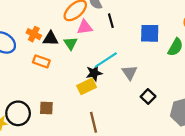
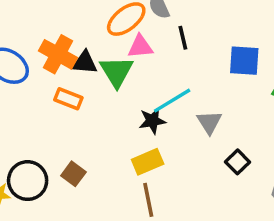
orange cross: (34, 34) -> (58, 54), size x1.5
green triangle: (71, 43) -> (117, 72), size x1.5
yellow rectangle: (87, 86) -> (148, 162), moved
brown square: (46, 108) -> (73, 174), turned 32

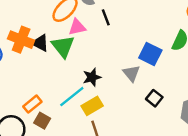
blue square: (244, 61) -> (150, 54), moved, turned 30
black triangle: (85, 63) -> (40, 43), turned 30
orange rectangle: (68, 99) -> (32, 104), moved, turned -54
cyan line: (172, 101) -> (72, 97), moved

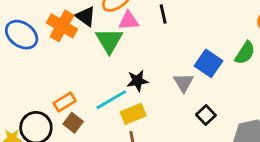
black triangle: (40, 43) -> (86, 16), moved

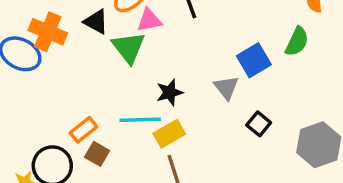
orange cross: (62, 26) -> (48, 32), moved
blue square: (209, 63) -> (254, 60), turned 32
cyan line: (111, 100) -> (140, 120), turned 36

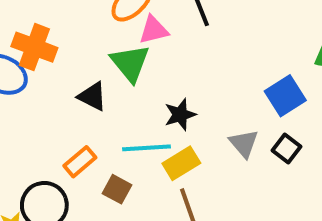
black triangle: (96, 22) -> (92, 96), moved
blue square: (254, 60) -> (285, 96), moved
gray triangle: (226, 88) -> (244, 143), moved
brown square: (97, 154) -> (117, 189), moved

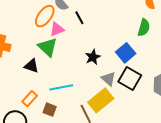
black star: (180, 115) -> (93, 57), moved
black square: (287, 148) -> (130, 78), size x1.6
yellow rectangle: (181, 163) -> (101, 100), moved, size x1.4

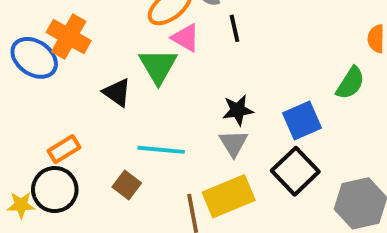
pink triangle: (57, 29) -> (186, 38), turned 35
gray triangle: (108, 79) -> (233, 143), moved
orange rectangle: (30, 99) -> (64, 149), moved

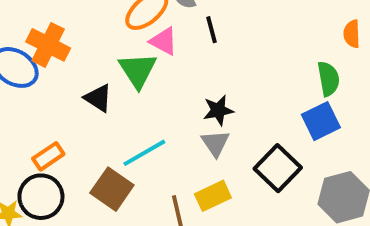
green semicircle: (350, 83) -> (328, 79), turned -40
blue square: (302, 120) -> (321, 121), moved
cyan line: (161, 150) -> (144, 153), turned -33
brown square: (127, 185) -> (112, 189), size x1.5
yellow rectangle: (229, 196) -> (213, 196), size x0.7

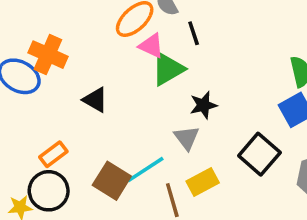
green triangle: (138, 70) -> (168, 69), moved, turned 36
gray triangle: (215, 143) -> (187, 138), moved
cyan line: (144, 153) -> (145, 170), moved

